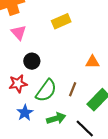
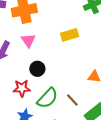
brown line: (73, 89) -> (72, 100), turned -72

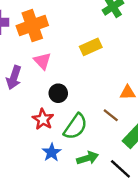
red star: (22, 88) -> (43, 119), turned -30
brown line: (72, 100) -> (111, 115), moved

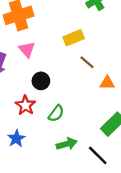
brown line: (111, 115) -> (87, 62), moved
green semicircle: (75, 127) -> (56, 113), size x0.7
blue star: (52, 152) -> (16, 139), moved

